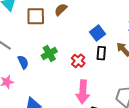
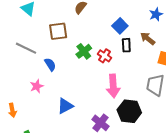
brown square: (36, 16) -> (58, 31), moved
green cross: (49, 53) -> (84, 51), moved

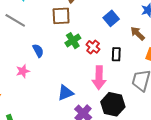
brown square: (58, 31) -> (61, 16), moved
black rectangle: (126, 45) -> (116, 54), moved
gray line: (26, 48) -> (15, 20), moved
blue triangle: (65, 106) -> (65, 93), moved

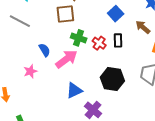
green cross: (73, 41) -> (79, 38), turned -35
black rectangle: (116, 54) -> (118, 40), moved
pink arrow: (99, 78) -> (66, 59), moved, turned -125
black hexagon: (113, 104) -> (112, 79), moved

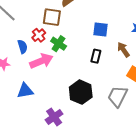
blue square: (116, 14) -> (101, 30), turned 35
red cross: (99, 43) -> (39, 35), moved
blue triangle: (74, 90) -> (25, 91), moved

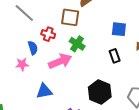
red cross: (39, 35) -> (48, 34), moved, turned -32
blue semicircle: (23, 47) -> (33, 48), moved
black rectangle: (96, 56) -> (115, 56), turned -32

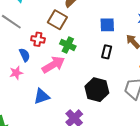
brown square: (70, 17) -> (57, 20), turned 30
black rectangle: (115, 56) -> (107, 52), turned 40

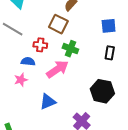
blue semicircle: (25, 55) -> (28, 61), turned -56

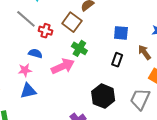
red cross: (40, 45) -> (46, 31), moved
blue triangle: (48, 102) -> (28, 91), moved

